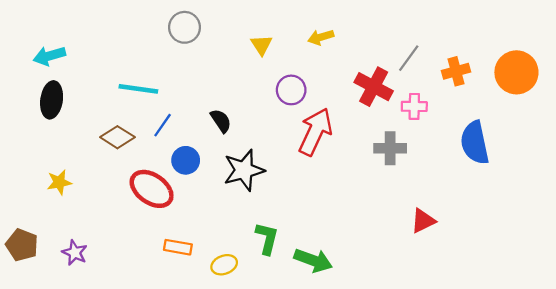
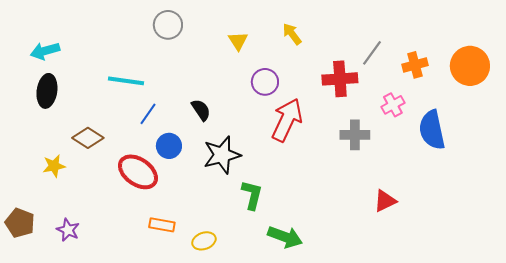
yellow arrow: (321, 37) -> (292, 34), turned 70
red cross: (374, 87) -> (340, 79), turned -32
pink cross: (414, 106) -> (393, 105), moved, turned -30
brown diamond: (117, 137) -> (88, 138), moved
green L-shape: (267, 238) -> (252, 195), moved

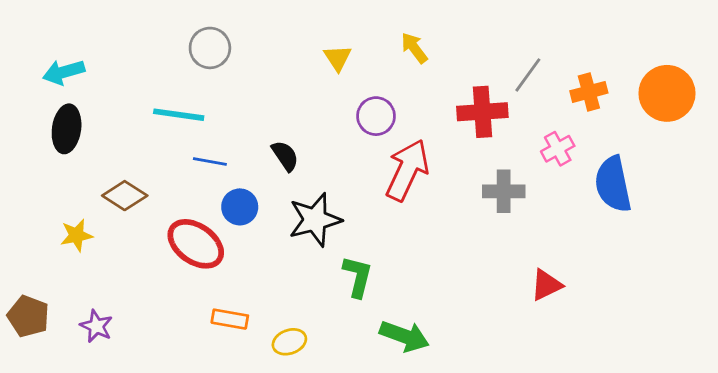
gray circle: (168, 25) -> (210, 48), moved
blue line: (148, 114) -> (210, 162), turned 65

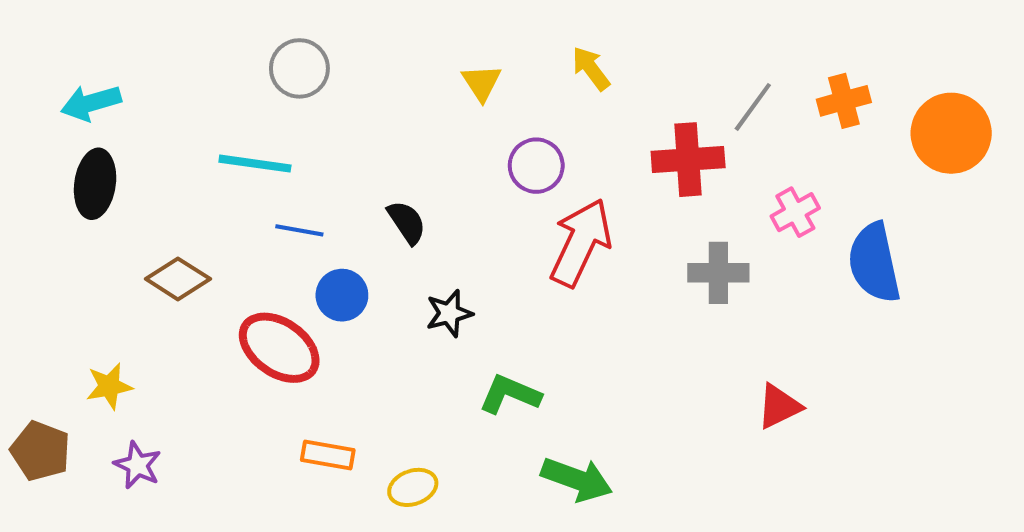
orange cross: (589, 92) -> (844, 101), moved
black star: (315, 220) -> (449, 313), size x0.6
yellow star: (76, 235) -> (109, 386), moved
green L-shape: (358, 276) -> (510, 394), turned -81

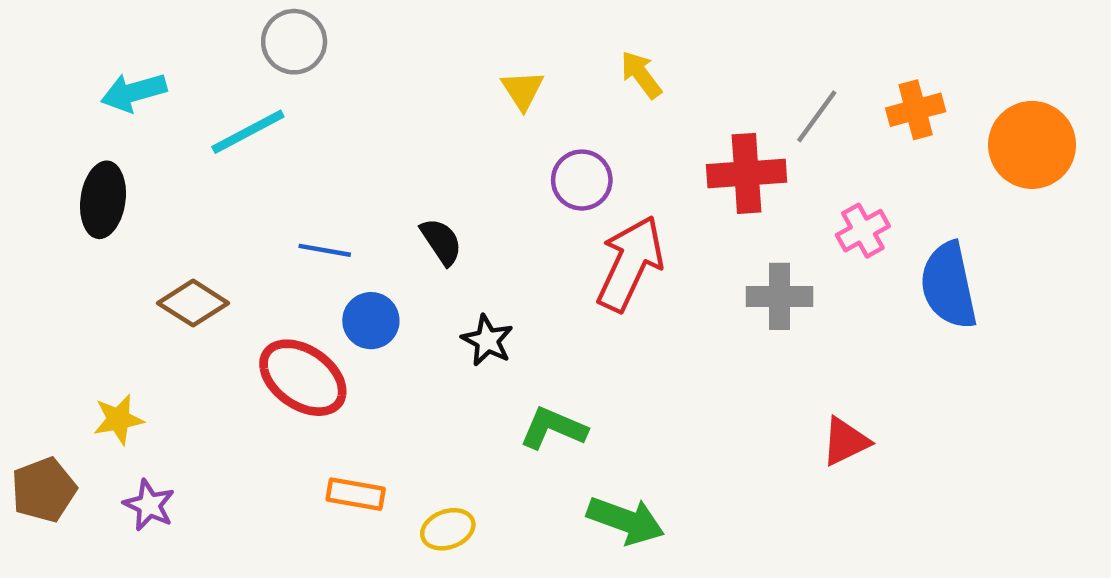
gray circle: (299, 68) -> (294, 42), moved
cyan arrow: (91, 103) -> (134, 92), moved
cyan line: (255, 164) -> (248, 132), moved, turned -36
black star: (449, 313) -> (487, 340), turned -30
brown pentagon: (40, 451) -> (44, 490), turned 30

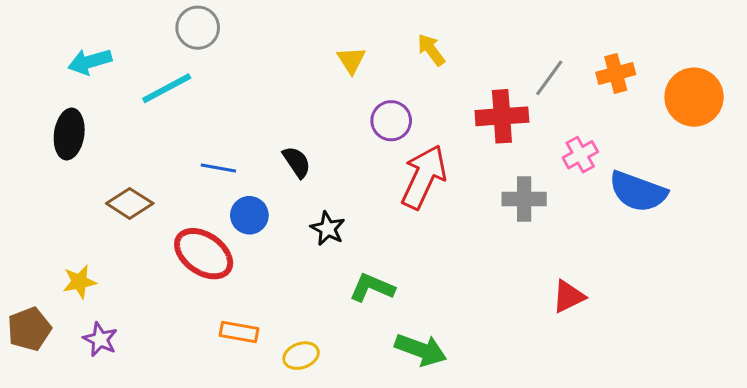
blue semicircle: (949, 285) -> (638, 192), turned -58

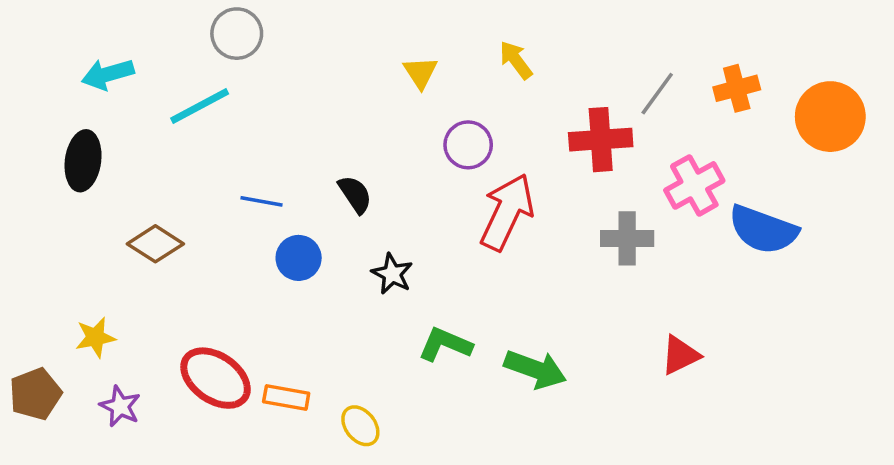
pink cross: (580, 155) -> (694, 185), size x1.4
red ellipse: (204, 254) -> (216, 378), moved
green arrow: (421, 350) -> (535, 369), moved
yellow ellipse: (301, 356) -> (360, 426), turned 72

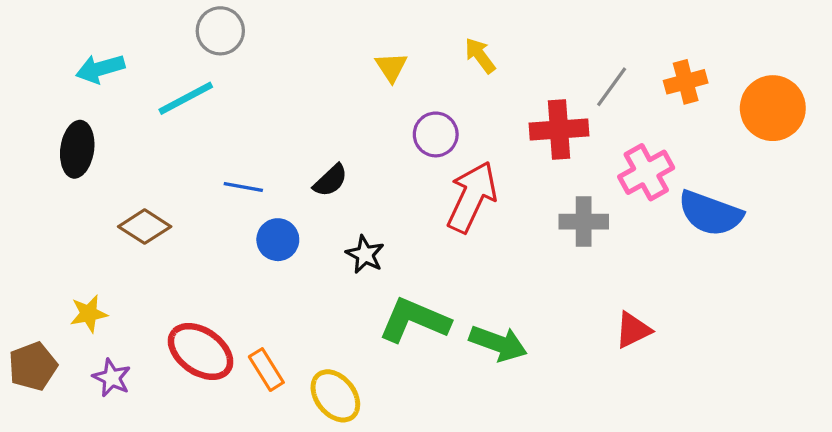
black semicircle: (355, 194) -> (330, 180), turned 81
green L-shape: (445, 344) -> (414, 320), size x1.4
orange rectangle: (286, 397) -> (266, 370), turned 48
yellow ellipse: (360, 426) -> (335, 396), size x1.4

